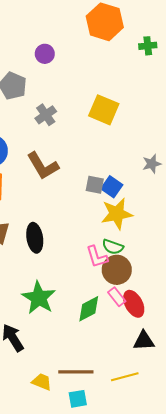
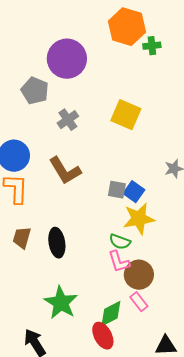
green cross: (148, 46) -> (152, 46), moved
purple circle: (45, 54) -> (67, 59), size x2.0
green semicircle: (113, 247) -> (120, 242), moved
red ellipse: (134, 304) -> (103, 336), moved

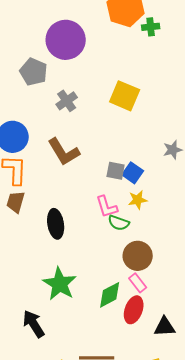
yellow star: (139, 219) -> (138, 200), size x0.6
brown trapezoid: (22, 238) -> (16, 202), moved
pink L-shape: (119, 262) -> (107, 207), moved
red ellipse: (103, 336) -> (134, 310), moved, turned 48

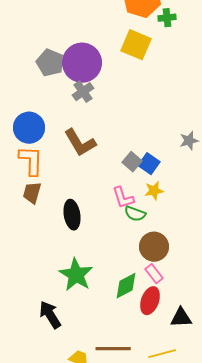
purple circle: (66, 40) -> (82, 63), moved
yellow square: (125, 96) -> (136, 45), moved
gray square: (116, 171) -> (132, 162), turned 30

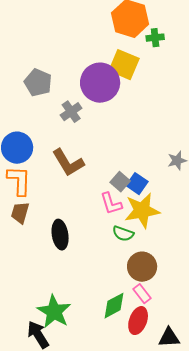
purple circle: (82, 63) -> (100, 83), moved
yellow star: (154, 191) -> (142, 211), size x1.8
pink L-shape: (123, 198) -> (111, 204), moved
green star: (76, 275) -> (54, 312), moved

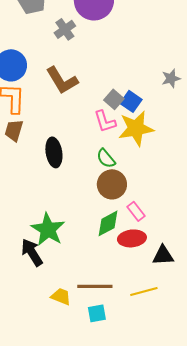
green semicircle: (123, 234) -> (106, 158), moved, turned 30
brown circle: (142, 267) -> (112, 184), moved
red ellipse: (138, 321) -> (132, 238), turned 64

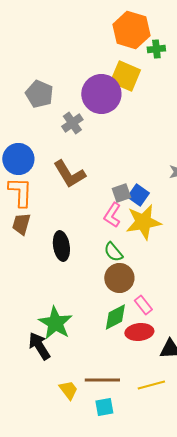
gray square: (114, 99) -> (121, 193), turned 30
pink L-shape: (105, 121) -> (112, 215), turned 50
yellow trapezoid: (61, 296) -> (68, 390), turned 30

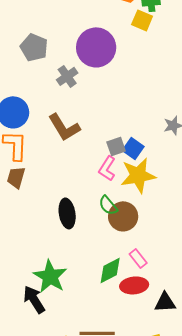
yellow square: (125, 76) -> (142, 20), moved, size x0.7
black ellipse: (61, 246) -> (67, 213), moved
brown circle: (119, 278) -> (123, 216), moved

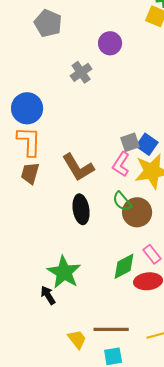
gray pentagon: (34, 47) -> (48, 23), moved
purple circle: (96, 47) -> (110, 43), size x0.6
brown L-shape: (64, 127) -> (78, 167), moved
black arrow: (34, 299) -> (48, 295), size x0.7

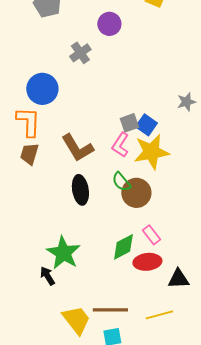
blue circle: (27, 108) -> (42, 89), moved
yellow trapezoid: (77, 339) -> (76, 320), size x1.5

